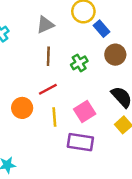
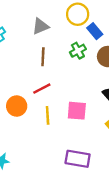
green cross: (79, 63) -> (78, 51), moved
pink square: (85, 111) -> (77, 111), turned 36
purple rectangle: (80, 142) -> (78, 159), moved

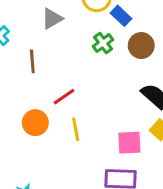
brown line: (43, 57) -> (32, 61), moved
pink square: (77, 111) -> (129, 143), moved

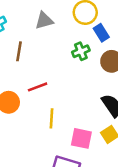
yellow line: (76, 129) -> (51, 118), moved

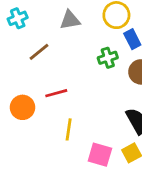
brown line: (19, 51) -> (39, 52), turned 36

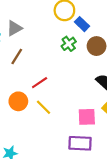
gray triangle: (70, 20) -> (14, 28), moved
yellow line: (69, 129) -> (43, 107), moved, turned -35

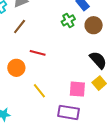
red line: (40, 83) -> (38, 53), turned 42
yellow line: (43, 107) -> (39, 91), moved

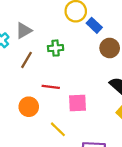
green cross: (68, 20) -> (56, 48), moved, turned 32
pink square: (77, 89) -> (78, 103), moved

